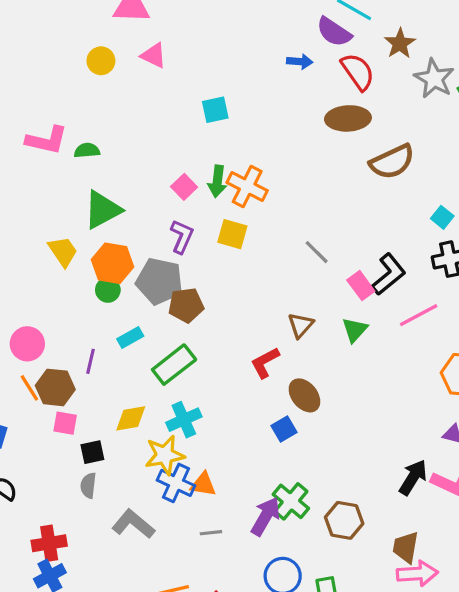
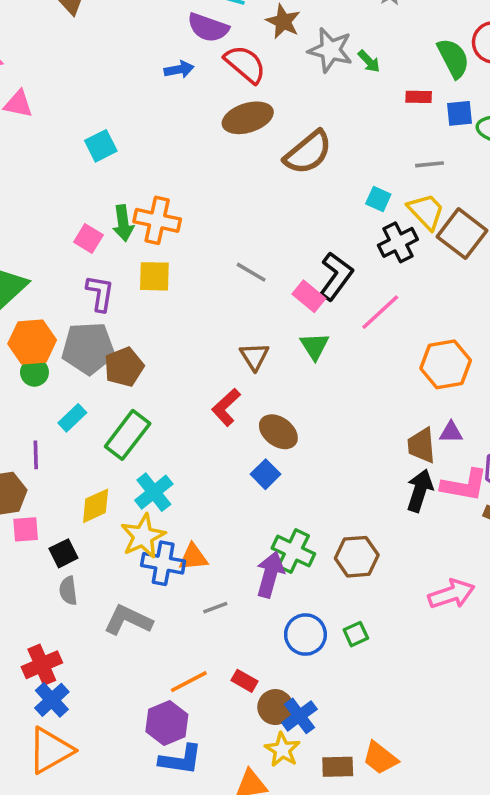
brown trapezoid: (406, 547) -> (421, 445), moved

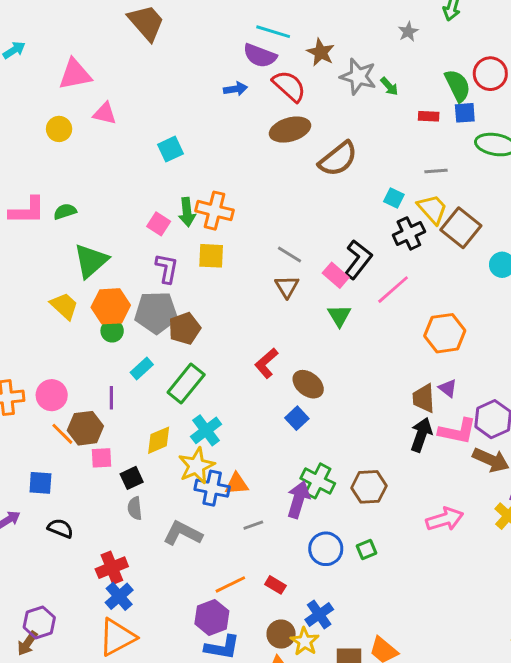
blue square: (460, 113) -> (465, 113), moved
brown triangle: (254, 356) -> (287, 287), moved
purple triangle: (451, 432) -> (448, 388), turned 36
brown circle: (275, 707) -> (281, 634), moved

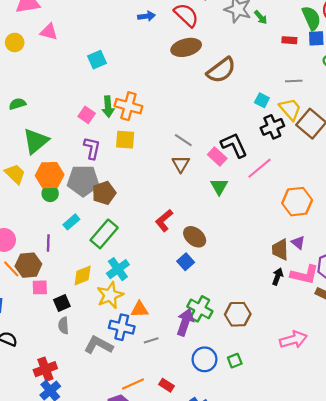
black L-shape: (358, 259) -> (234, 145), turned -64
black arrow: (421, 435) -> (278, 276), size x0.7
blue cross: (212, 488) -> (122, 327), moved

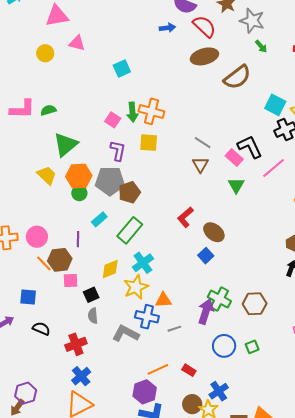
green arrow: (261, 17) -> (261, 46), moved
cyan square: (262, 100) -> (275, 105), size x1.5
red cross: (45, 369) -> (76, 344), moved

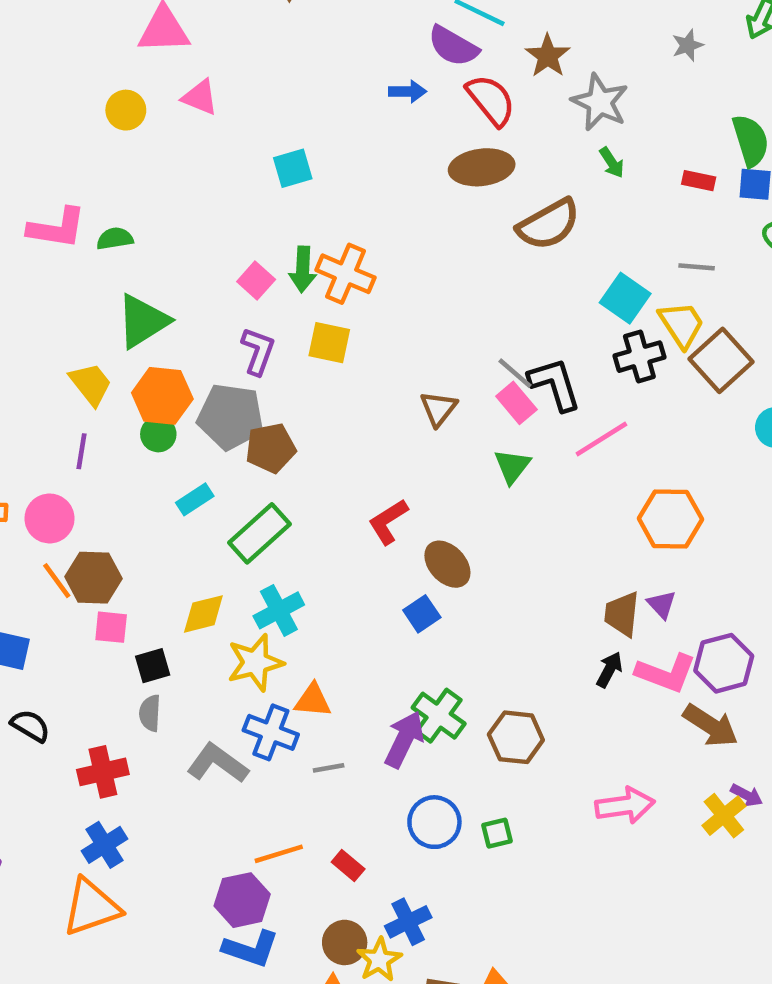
gray line: (203, 143) -> (515, 373), moved
purple line: (78, 239) -> (81, 451), moved

